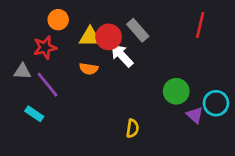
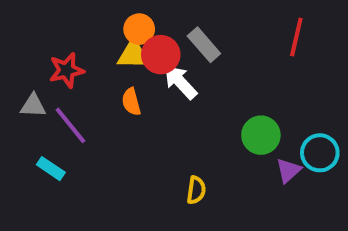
orange circle: (58, 20) -> (139, 29), moved
orange semicircle: (89, 69) -> (131, 102), turned 66
purple triangle: (195, 115) -> (288, 170), turned 36

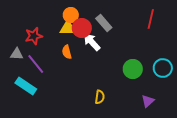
cyan circle: (320, 153) -> (163, 68), moved
cyan rectangle: (51, 169) -> (26, 86), size x1.5
purple triangle: (288, 170) -> (148, 101), moved

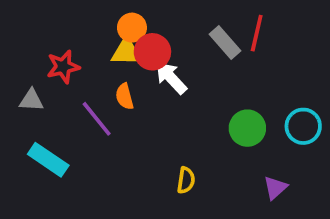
red line: (151, 19) -> (257, 33), moved
gray rectangle: (104, 23) -> (225, 42), moved
purple line: (36, 64) -> (97, 119), moved

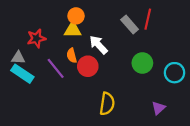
red circle: (152, 52) -> (88, 66), moved
green circle: (247, 128) -> (142, 63), moved
cyan rectangle: (48, 160) -> (22, 74), moved
yellow semicircle: (186, 180) -> (107, 104), size x1.5

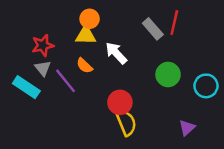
orange semicircle: (72, 56) -> (84, 66), turned -32
gray triangle: (18, 58) -> (43, 68), moved, turned 48
red circle: (88, 66) -> (120, 102), moved
yellow semicircle: (107, 104) -> (126, 123), turned -30

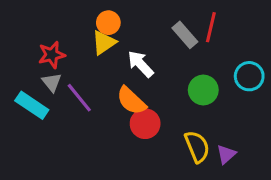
yellow triangle: (86, 35) -> (104, 43), turned -35
orange semicircle: (84, 66) -> (131, 101), moved, size x1.5
cyan circle: (206, 86) -> (249, 76), moved
yellow semicircle: (126, 123) -> (197, 147), moved

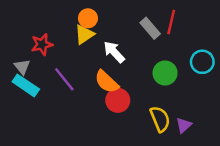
gray triangle: (52, 82) -> (22, 67), moved

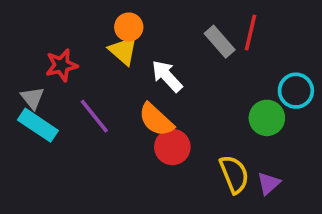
yellow triangle: (84, 34) -> (123, 51), turned -45
green circle: (165, 73) -> (267, 118), moved

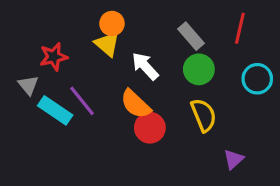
red line: (251, 33) -> (240, 28), moved
green circle: (267, 118) -> (199, 69), moved
cyan rectangle: (38, 125) -> (55, 110), moved
yellow semicircle: (234, 174) -> (204, 115), moved

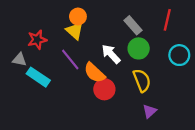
white arrow: (145, 66) -> (111, 54), moved
gray triangle: (28, 85) -> (20, 59), turned -40
purple line: (82, 101) -> (70, 59), moved
purple triangle: (234, 159) -> (150, 111), moved

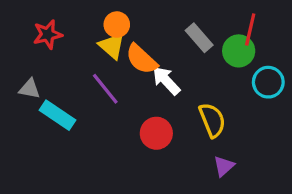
red star: (37, 40) -> (48, 34), moved
green circle: (139, 48) -> (239, 51), moved
orange semicircle: (94, 73) -> (141, 59), moved

